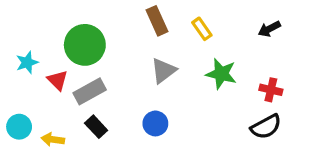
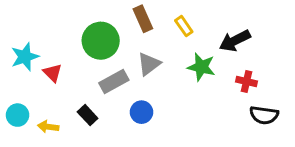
black arrow: (269, 29) -> (235, 41), moved, size x1.5
green circle: (85, 45) -> (101, 41), moved
cyan star: (27, 63) -> (25, 57), size x1.4
gray rectangle: (90, 91) -> (114, 82), moved
black semicircle: (266, 127) -> (264, 115), moved, turned 36

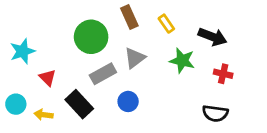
black arrow: (235, 41) -> (213, 37), turned -132
red triangle: (53, 73) -> (48, 78), moved
black rectangle: (88, 115) -> (79, 104), size x1.5
black semicircle: (264, 115) -> (215, 113), moved

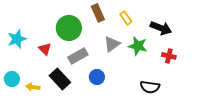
gray triangle: (135, 58) -> (112, 44), moved
red triangle: (48, 78) -> (45, 49), moved
black semicircle: (215, 113) -> (150, 87), moved

